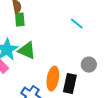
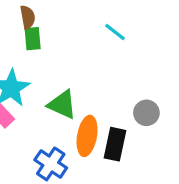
cyan line: (77, 24) -> (115, 32), moved
green triangle: (27, 51) -> (62, 105), moved

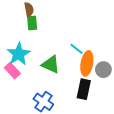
cyan line: (115, 32) -> (77, 49), moved
orange ellipse: (87, 136) -> (87, 63), moved

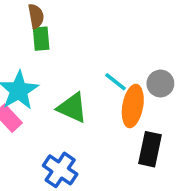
gray circle: (103, 70) -> (160, 84), moved
black rectangle: (84, 89) -> (150, 149), moved

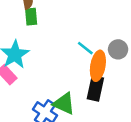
green triangle: (72, 108) -> (64, 104), moved
black rectangle: (150, 149) -> (95, 88), moved

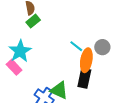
green rectangle: (31, 17) -> (33, 21), turned 56

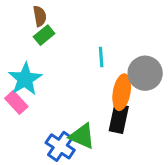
cyan line: (76, 46) -> (101, 57), moved, turned 48
gray circle: (102, 47) -> (145, 73), size x1.5

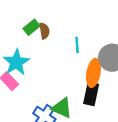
brown semicircle: (40, 16) -> (44, 31), moved

